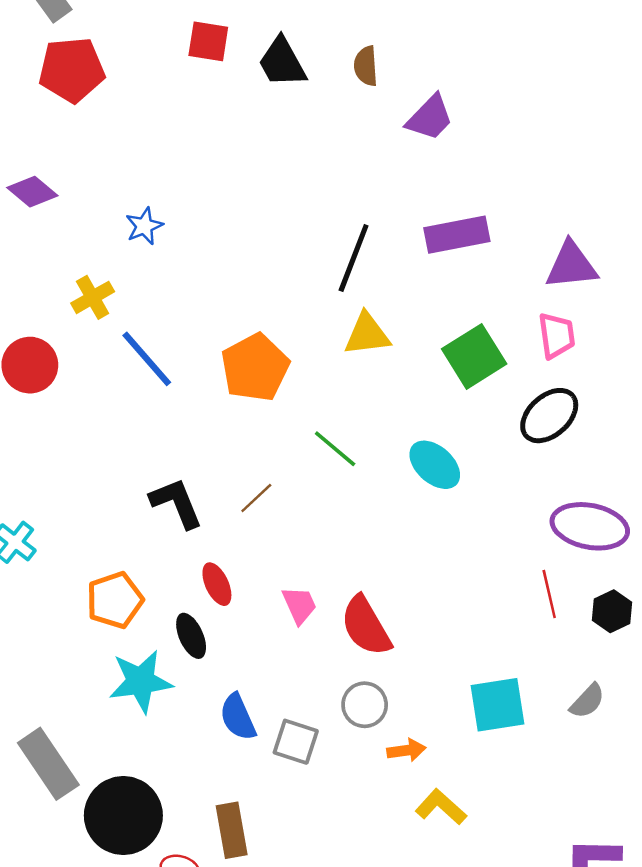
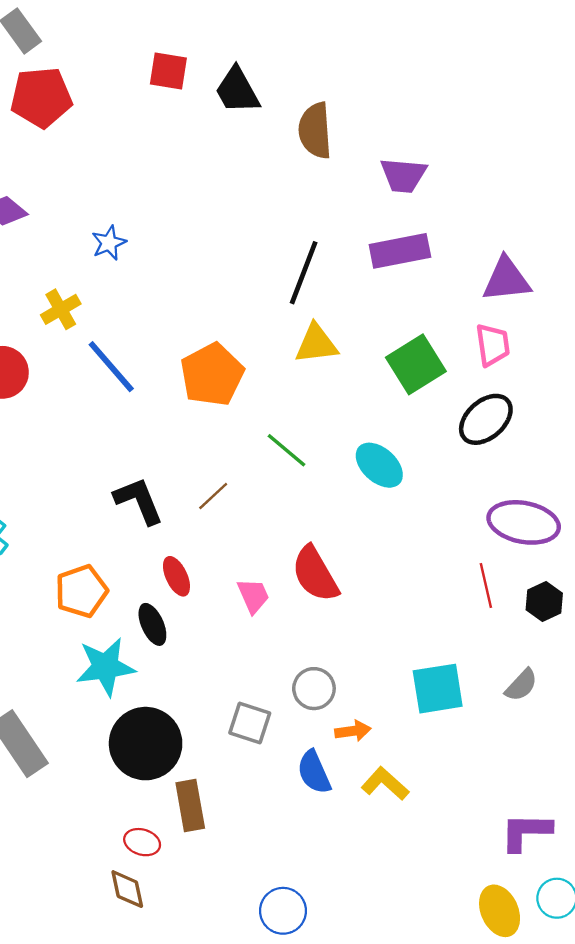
brown semicircle: (366, 66) -> (315, 131), moved, size x1.5
purple trapezoid: (430, 118) -> (403, 175), moved, turned 51
red semicircle: (366, 626) -> (315, 574), moved
blue semicircle: (238, 717) -> (314, 772), moved
black circle: (123, 816) -> (146, 744), moved

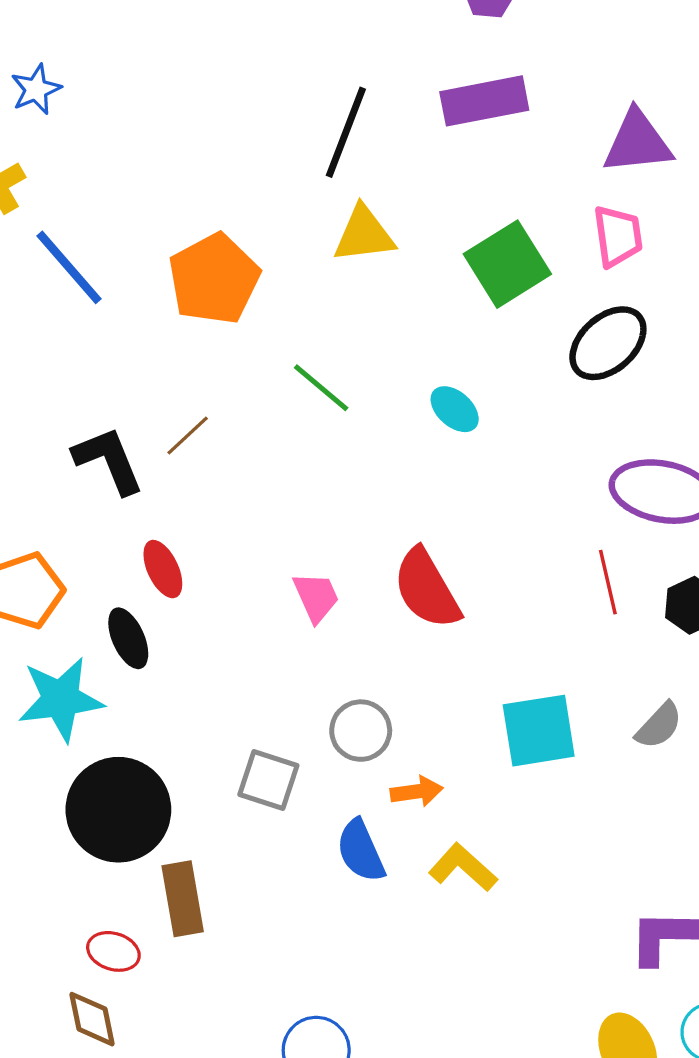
blue star: (109, 243) -> (36, 89), moved
cyan ellipse: (379, 465) -> (455, 409), size x0.7
brown line: (213, 496) -> (188, 436), moved
red semicircle: (315, 574) -> (427, 589), moved
pink trapezoid: (253, 596) -> (316, 597), moved

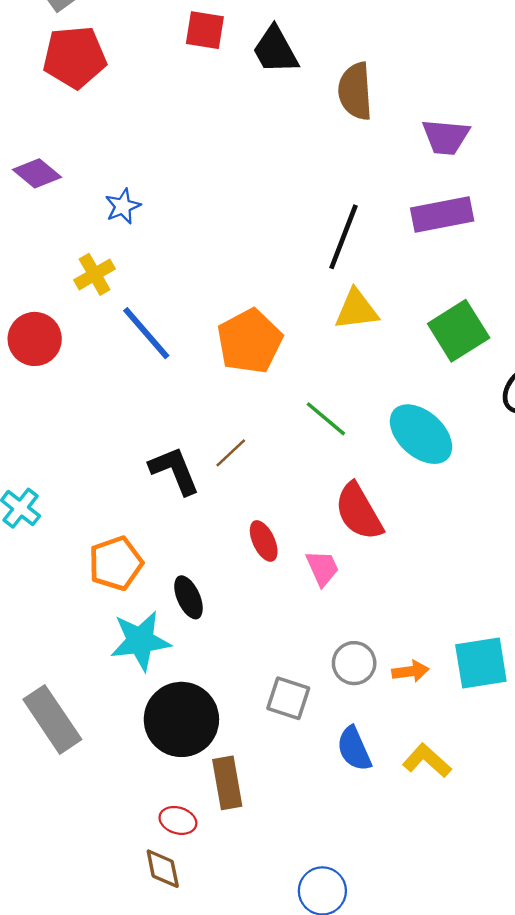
cyan ellipse: (455, 409) -> (421, 434), size x1.8
red ellipse: (163, 569) -> (264, 541), moved
red semicircle: (427, 589) -> (359, 512), moved
orange arrow: (417, 792) -> (410, 671), moved

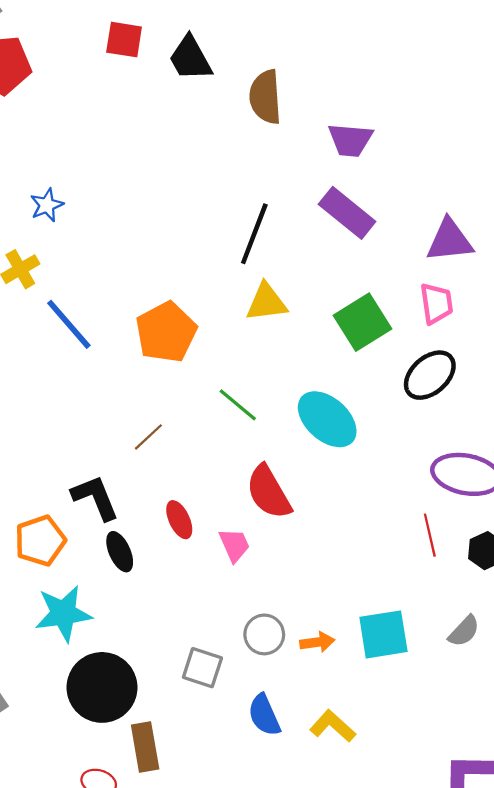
purple rectangle: (442, 215) -> (347, 213), turned 50
black L-shape: (174, 471) -> (95, 498), moved
black ellipse: (188, 597) -> (120, 552), moved

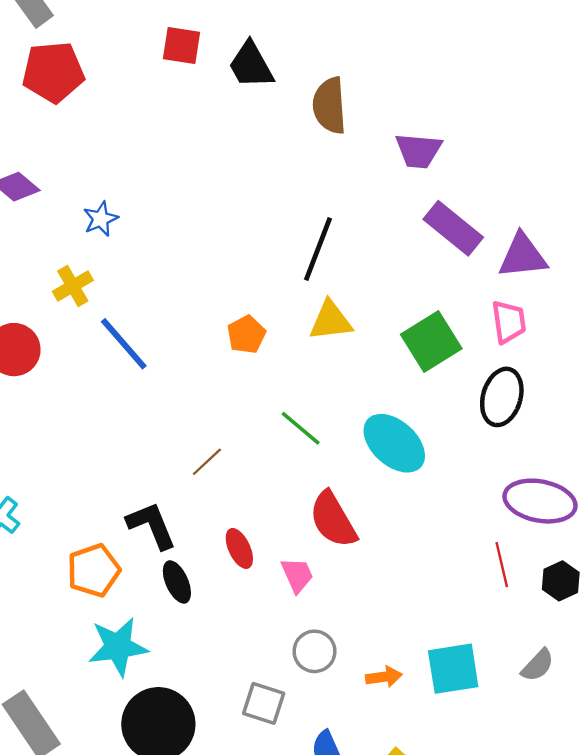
purple rectangle: (347, 213) -> (453, 228), moved
orange pentagon: (166, 332) -> (246, 335), moved, size x0.6
black ellipse: (430, 375) -> (502, 397), turned -32
gray circle: (264, 634) -> (314, 651), moved

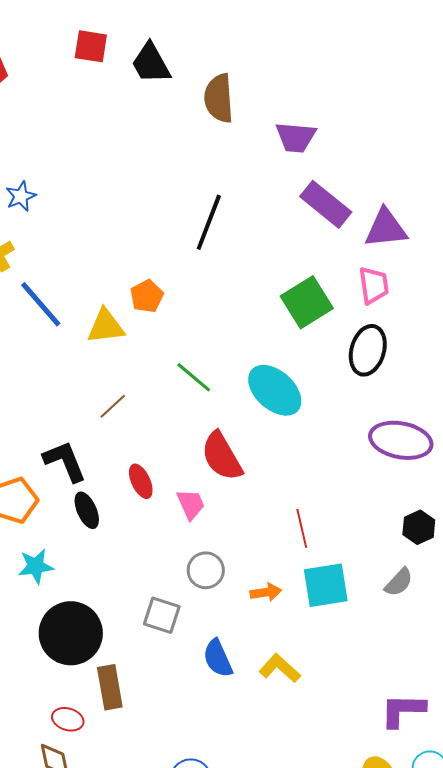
yellow triangle: (331, 321) -> (106, 326), moved
red line: (502, 565) -> (302, 528), moved
black hexagon: (561, 581) -> (419, 527), moved
cyan star: (118, 647) -> (36, 566), size x0.7

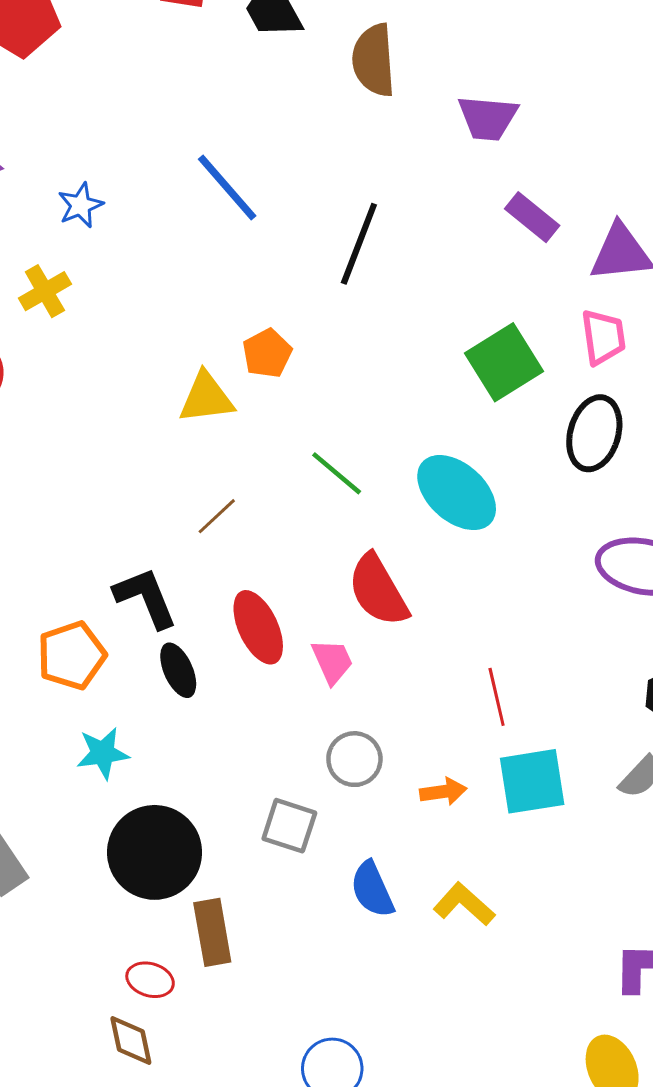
purple rectangle: (326, 204) -> (532, 217), size x0.7
blue line: (41, 304) -> (227, 188), moved
red ellipse: (141, 481) -> (258, 627), size x1.4

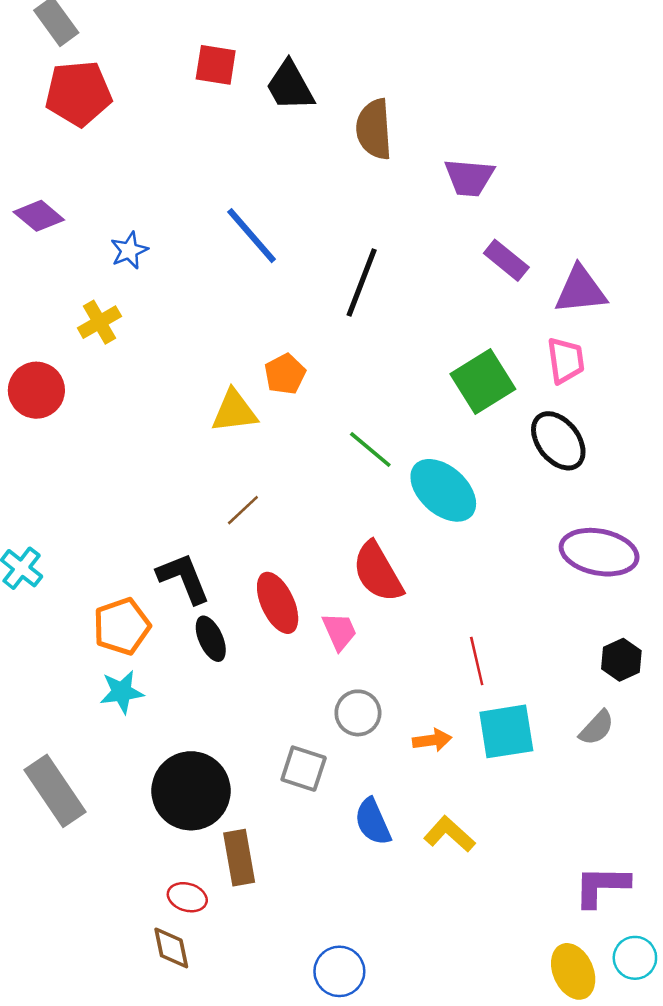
black ellipse: (594, 433) -> (558, 441), turned -54
green line: (337, 473) -> (370, 450), moved
cyan star: (103, 753) -> (122, 692), moved

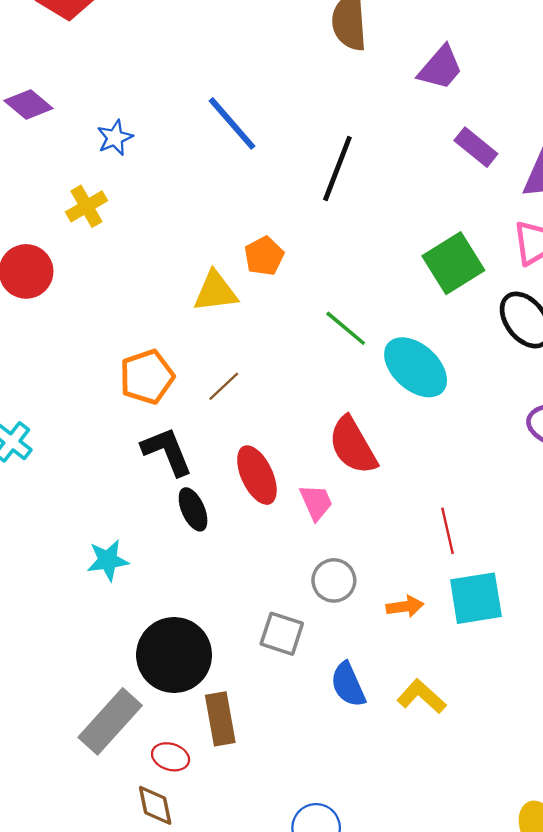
purple trapezoid: (469, 177) -> (440, 68), turned -54
orange pentagon: (122, 626) -> (147, 377), moved
gray rectangle: (55, 791) -> (110, 721), moved, turned 76

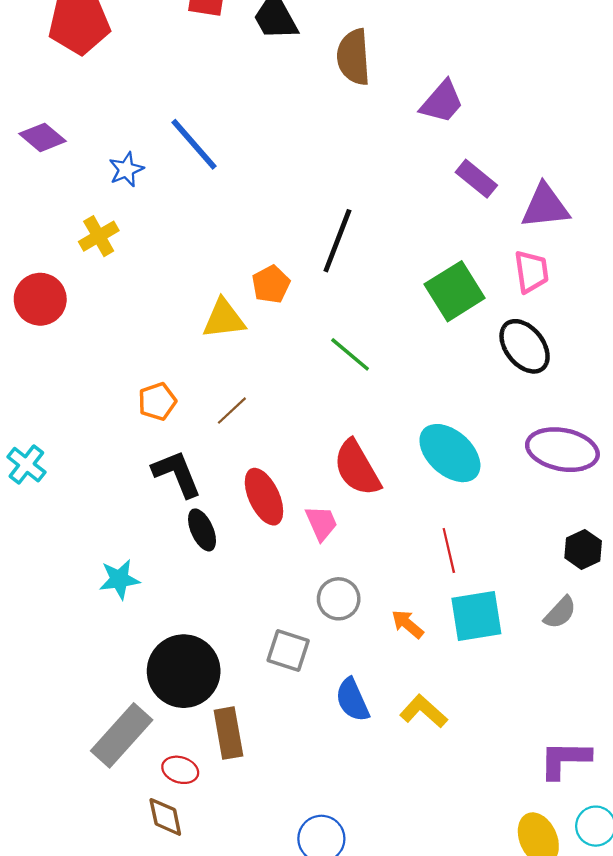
blue line: (232, 123) -> (194, 144), moved
black line: (337, 168) -> (337, 241), moved
cyan ellipse: (416, 367) -> (450, 453), moved
orange pentagon: (147, 377) -> (157, 401), size x0.7
orange arrow: (405, 606) -> (407, 624), turned -132

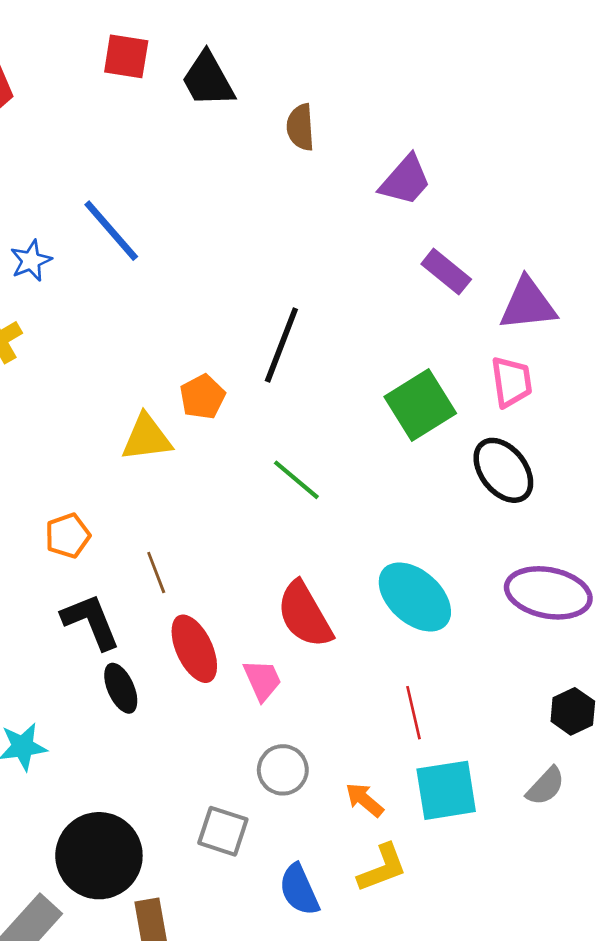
brown semicircle: (354, 57) -> (301, 127), size x0.7
brown line: (232, 411) -> (156, 572), moved, turned -68
yellow L-shape: (424, 711) -> (382, 868), moved, turned 117

